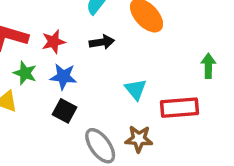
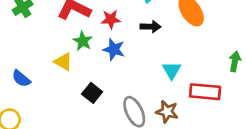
black square: (64, 111) -> (92, 93), moved

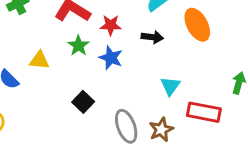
yellow triangle: (63, 62) -> (39, 60), moved, turned -30
brown star: (167, 112) -> (161, 130), turned 30

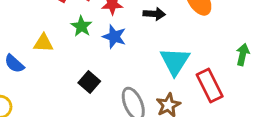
cyan triangle: (170, 86) -> (175, 61), size x1.5
red rectangle: (204, 112) -> (210, 86), turned 56

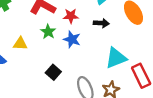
cyan triangle: (175, 61) -> (116, 58), turned 35

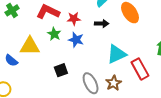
yellow triangle: (20, 44) -> (30, 46), size x1.5
black square: (53, 72) -> (61, 70), turned 32

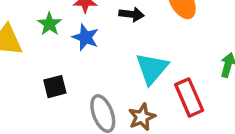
cyan triangle: (117, 54) -> (152, 69), turned -30

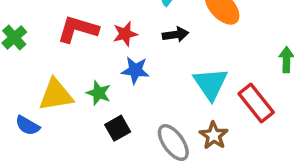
green star: (49, 24) -> (99, 93), moved

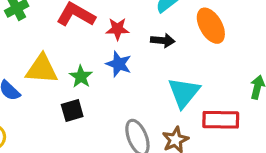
red rectangle: (256, 103) -> (221, 120), turned -64
black square: (118, 128) -> (72, 111), moved

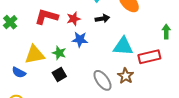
cyan triangle: (184, 93) -> (123, 46), turned -50

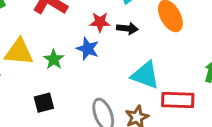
red star: (74, 19) -> (100, 22), moved
black square: (59, 75) -> (44, 103), moved

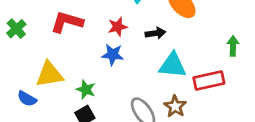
black arrow: (127, 28) -> (156, 33), moved
green star: (54, 59) -> (86, 90), moved

